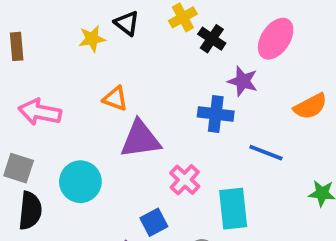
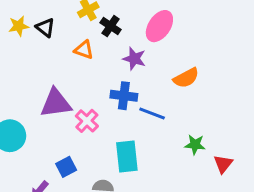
black triangle: (127, 23) -> (45, 28), moved
orange triangle: (115, 99) -> (84, 50), moved
blue cross: (216, 114) -> (124, 96), moved
pink cross: (185, 180) -> (87, 121), moved

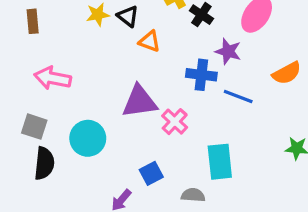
orange triangle: (84, 50) -> (150, 41), moved
blue cross: (124, 96) -> (201, 75), moved
blue line: (152, 114) -> (238, 97), moved

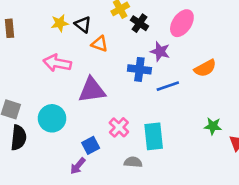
pink arrow: (53, 78) -> (57, 63), moved
blue line: (238, 97) -> (168, 86), turned -40
pink cross: (175, 122) -> (119, 127), moved
blue square: (151, 173) -> (91, 145), moved

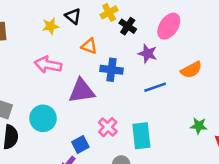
black triangle: (83, 24) -> (73, 16), moved
blue cross: (139, 69) -> (112, 70), moved

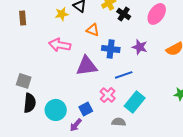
purple star: (148, 54) -> (140, 47), moved
blue line: (155, 87) -> (124, 75), moved
cyan circle: (43, 118) -> (56, 110), moved
cyan rectangle: (141, 136) -> (135, 102), turned 45

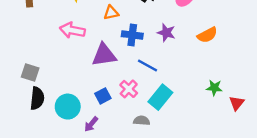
orange triangle: (93, 30) -> (111, 13), turned -32
blue line: (124, 75) -> (147, 65), turned 48
blue square: (86, 109) -> (103, 96), moved

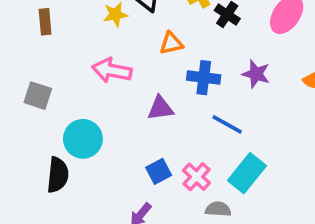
purple triangle: (104, 55) -> (160, 108), size x0.7
gray square: (30, 73) -> (38, 96), moved
pink cross: (129, 89) -> (196, 177), moved
cyan circle: (68, 107) -> (83, 139), moved

